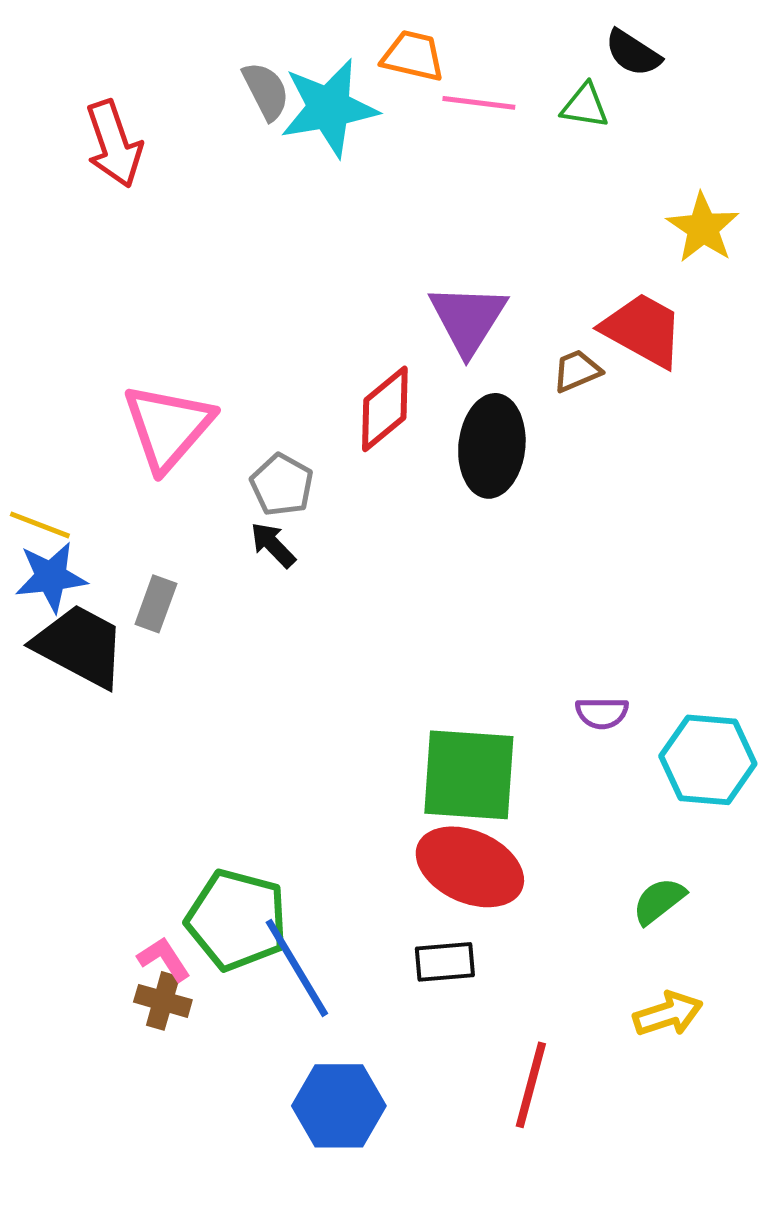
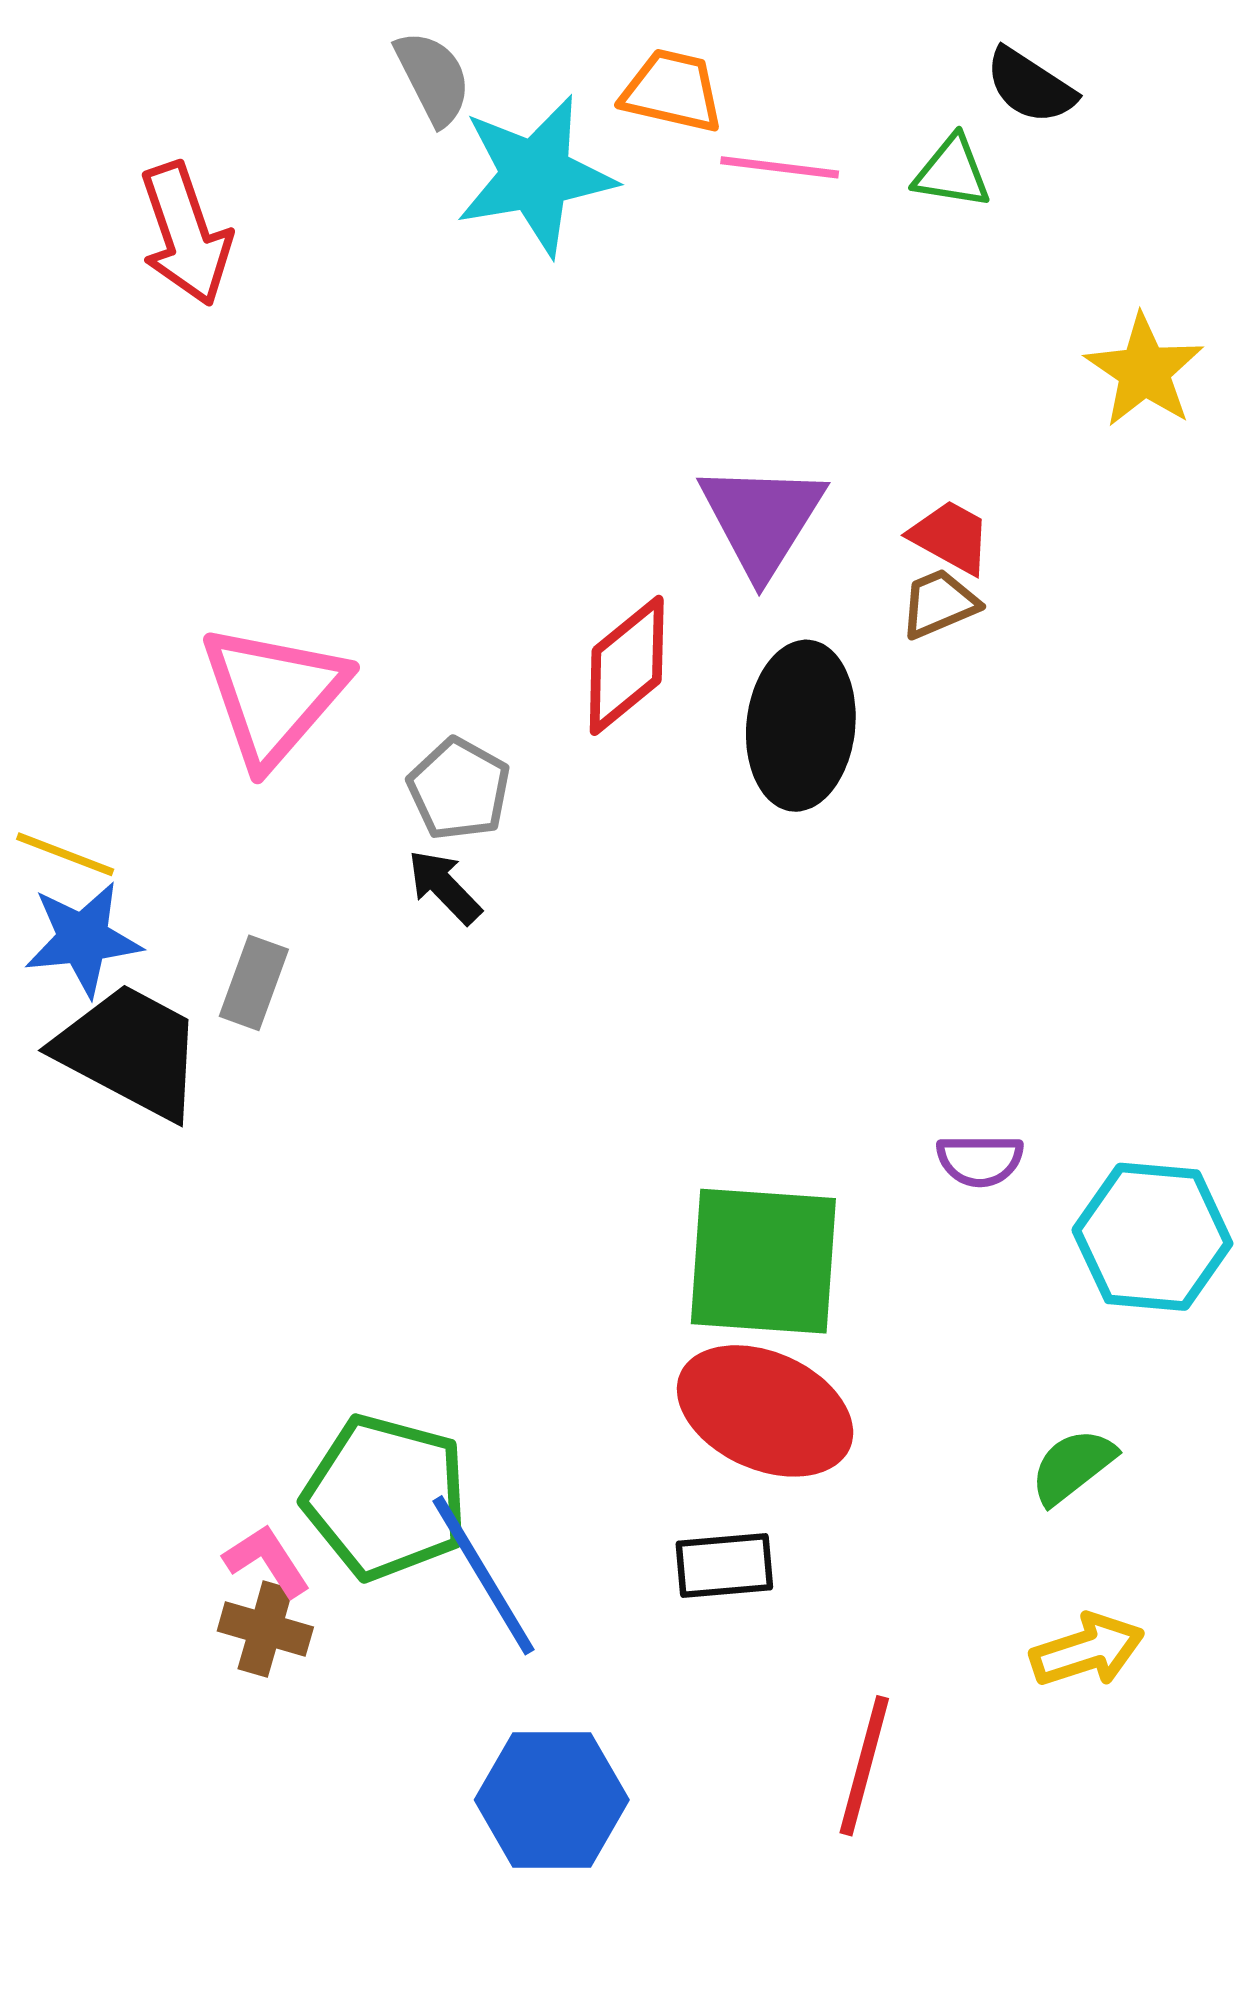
gray semicircle: (266, 91) -> (433, 78), moved
red trapezoid: (643, 330) -> (951, 537), moved, size x0.6

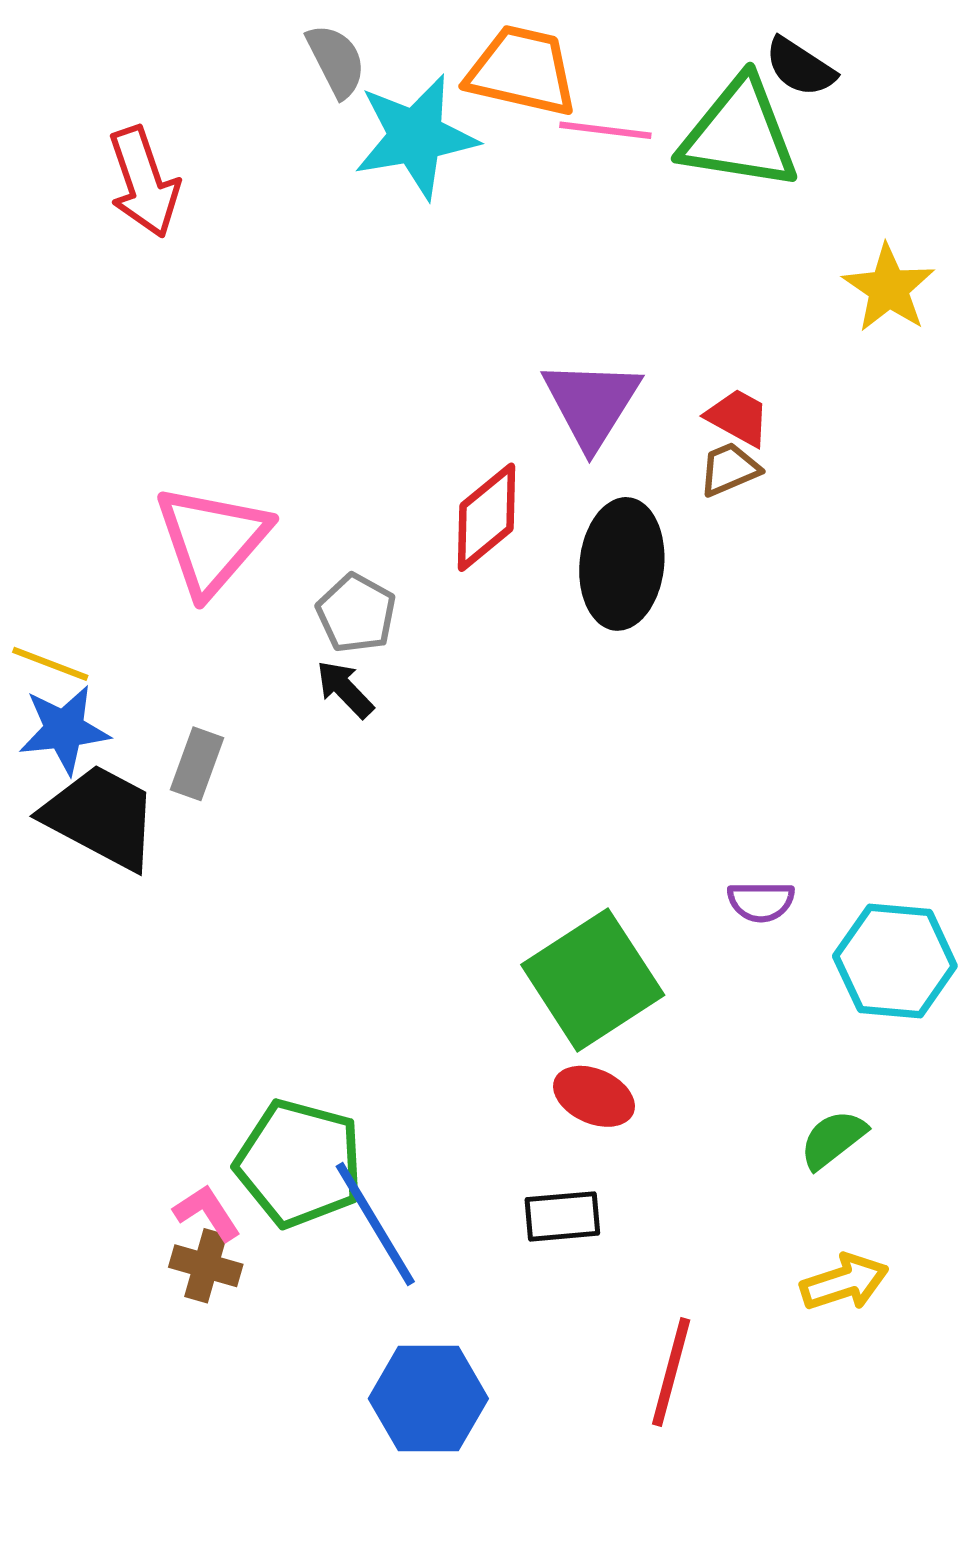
orange trapezoid: (672, 91) -> (522, 71), size x1.4
green triangle: (952, 172) -> (739, 134), size x2.0
green square: (763, 1261) -> (593, 980), turned -37
red ellipse: (765, 1411) -> (594, 1096), size x0.6

